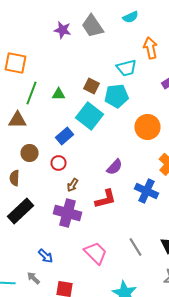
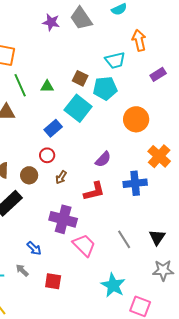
green line: (32, 93) -> (20, 85), turned -45
brown circle: (30, 153) -> (29, 175), moved
blue cross: (146, 191) -> (135, 183), turned -30
purple cross: (68, 213) -> (63, 219), moved

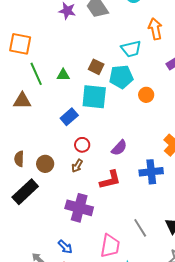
cyan square: (78, 108) -> (94, 97), turned -32
orange circle: (136, 119) -> (146, 95), moved, size x0.6
red circle: (47, 155) -> (82, 145), moved
pink trapezoid: (84, 245) -> (110, 246), moved, turned 55
blue arrow: (34, 248) -> (65, 247), moved

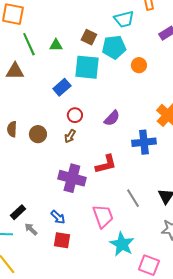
red L-shape: (110, 180) -> (106, 164), moved
black rectangle: (25, 192) -> (18, 212), moved, size x0.6
pink trapezoid: (110, 246) -> (103, 216), turned -30

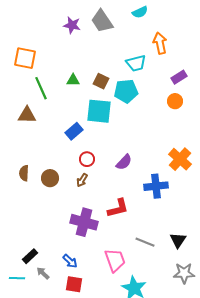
green triangle: (56, 45) -> (73, 80), moved
orange circle: (139, 65) -> (175, 101), moved
gray line: (133, 198) -> (145, 242), turned -36

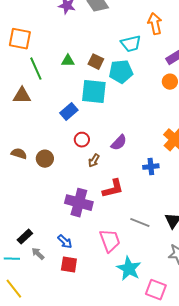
brown semicircle: (24, 173) -> (19, 154), turned 105
brown arrow: (82, 180) -> (94, 161), moved
blue cross: (156, 186) -> (151, 167), size x0.7

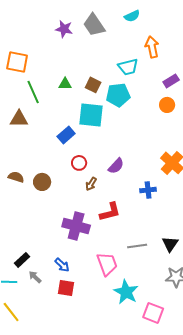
gray line: (140, 223) -> (137, 246), turned -30

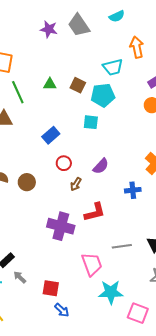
cyan square: (91, 115) -> (91, 122), moved, size x0.6
blue arrow: (62, 265) -> (62, 310), moved
cyan star: (126, 292) -> (111, 292), turned -30

